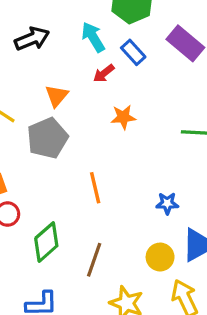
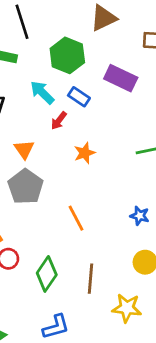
blue star: (167, 203) -> (140, 216), turned 30

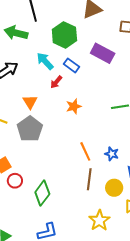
orange line: (76, 218) -> (85, 151), moved
brown line: (91, 279) -> (89, 179), moved
yellow star: (127, 308) -> (99, 220), turned 30

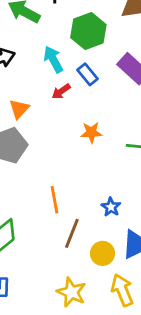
orange star: (74, 106) -> (91, 132), moved
orange line: (85, 151) -> (55, 200), moved
yellow star: (99, 220) -> (71, 292), turned -30

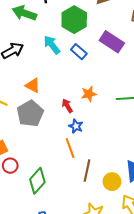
red arrow: (61, 91) -> (67, 106), moved, turned 104
orange triangle: (19, 109) -> (33, 85), turned -35
blue star: (111, 207) -> (76, 126), moved

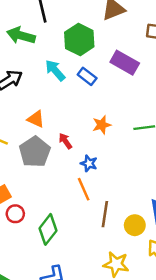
red arrow: (67, 106) -> (65, 141), moved

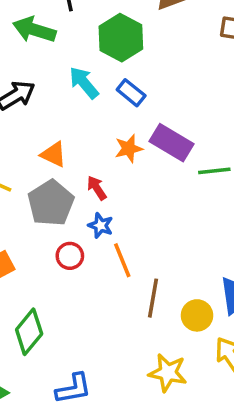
purple rectangle: (125, 63) -> (171, 143), moved
orange star: (102, 125) -> (129, 149), moved
blue star: (89, 163) -> (101, 225), moved
red circle: (15, 214) -> (70, 256), moved
green diamond: (48, 229) -> (29, 332), moved

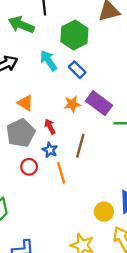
brown line: (153, 298) -> (80, 146), moved

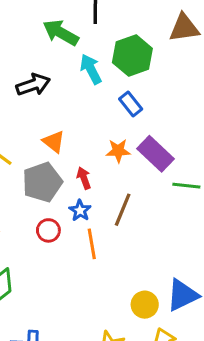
cyan arrow: (49, 61) -> (91, 69), moved

